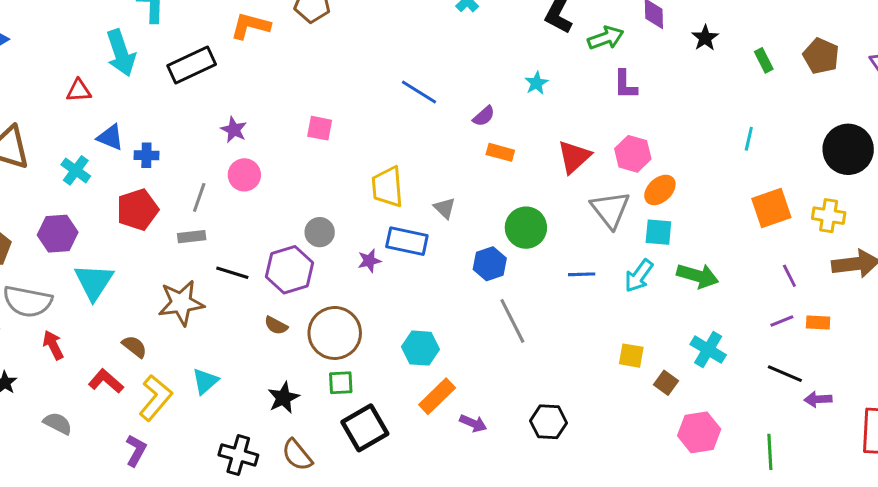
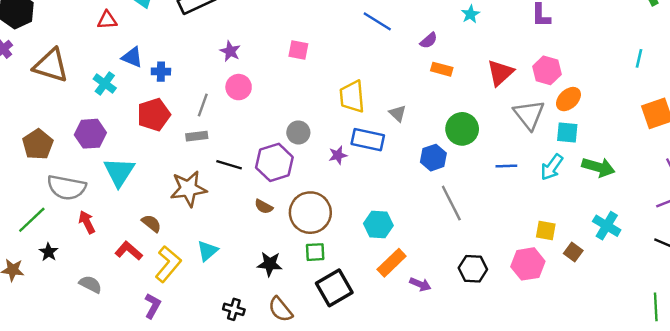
black star: (284, 398) -> (270, 264), turned 30
black hexagon: (549, 422) -> (473, 269), moved
pink hexagon: (699, 432) -> (528, 264), moved
black cross: (238, 455) -> (234, 309), size x0.7

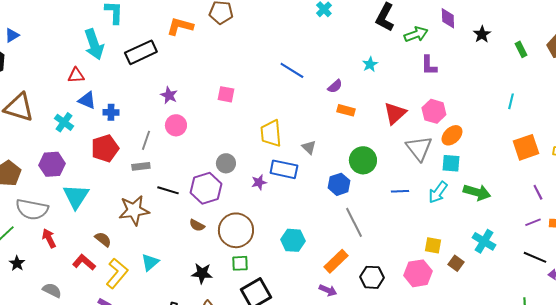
red triangle: (107, 20) -> (76, 75), moved
orange rectangle: (392, 263) -> (336, 261), moved

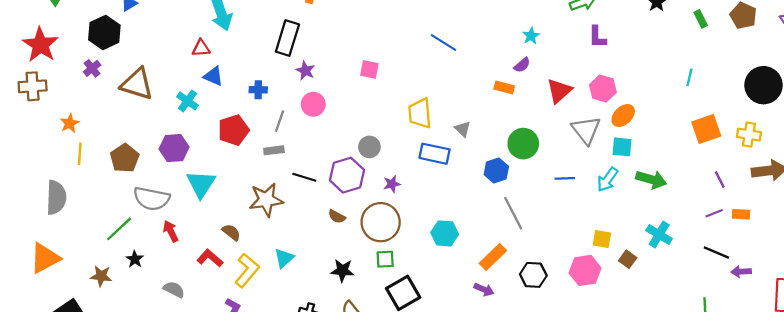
black rectangle: (141, 52) -> (287, 38), moved, turned -48
purple semicircle: (335, 86) -> (522, 65), moved
blue cross: (111, 112) -> (258, 90), moved
purple star: (259, 182) -> (392, 184), moved

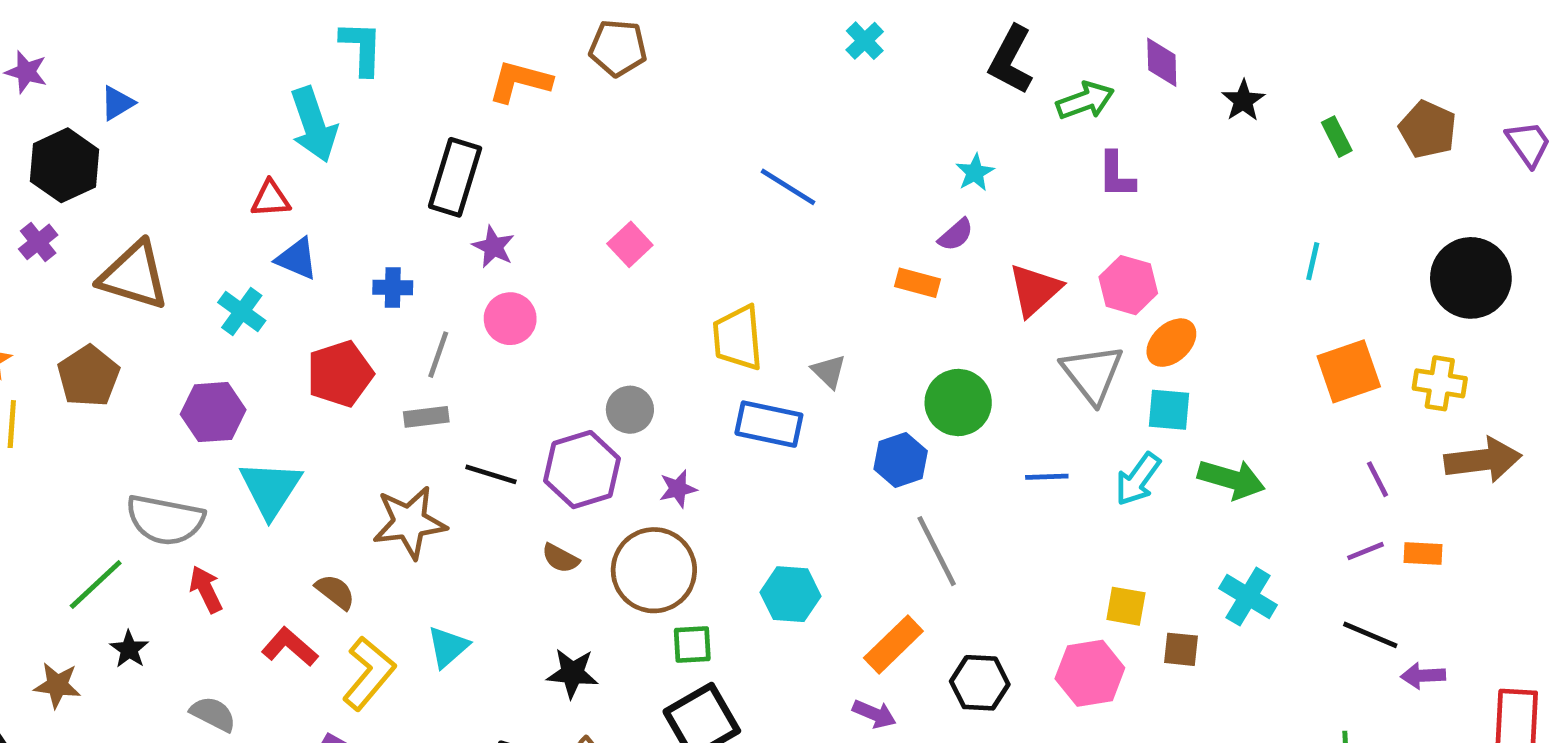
pink square: (369, 69) -> (630, 244), turned 36
brown pentagon: (125, 158) -> (88, 376), moved
green square: (385, 259) -> (692, 644), moved
brown square: (628, 259) -> (1181, 649), turned -30

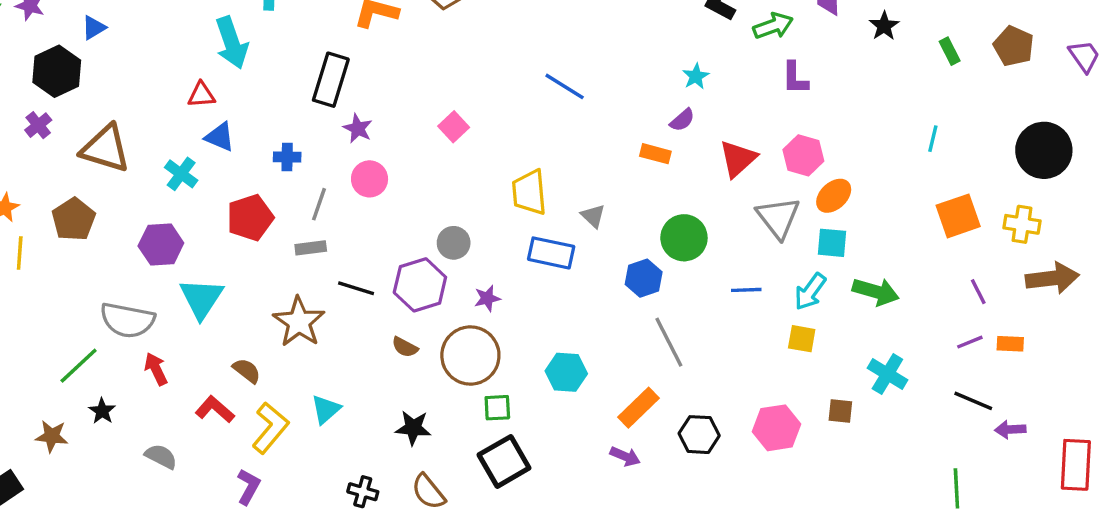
brown star: (410, 522) -> (299, 322), turned -30
yellow square: (1126, 606) -> (802, 339), moved

